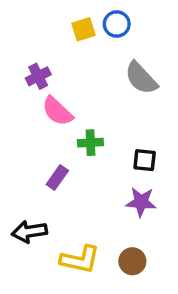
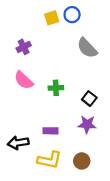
pink semicircle: (57, 111) -> (24, 80), moved
black square: (145, 160) -> (89, 99), turned 32
purple rectangle: (57, 178) -> (51, 131), moved, turned 56

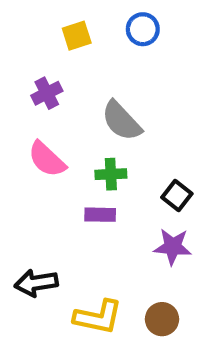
yellow square: (52, 18) -> (77, 36), moved
gray semicircle: (87, 48) -> (121, 121), moved
purple rectangle: (51, 131) -> (100, 215), moved

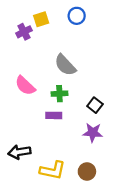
purple cross: (47, 93) -> (24, 32), moved

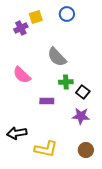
green cross: (59, 94) -> (66, 82), moved
brown circle: (87, 171) -> (86, 150), moved

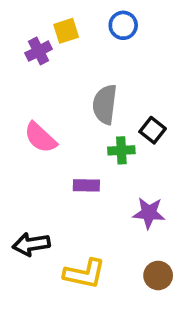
gray semicircle: (57, 57) -> (105, 104), turned 50
black square: (83, 92) -> (153, 130), moved

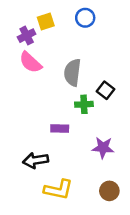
pink semicircle: (40, 138) -> (30, 62), moved
black arrow: (31, 244) -> (36, 160), moved

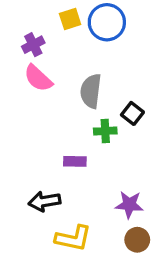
blue circle: (85, 18) -> (107, 22), size x1.5
yellow square: (46, 22) -> (70, 19), moved
purple star: (103, 148) -> (129, 205), moved

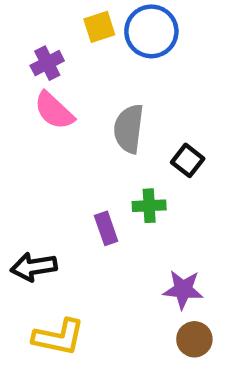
green cross: (105, 131) -> (149, 206), moved
purple rectangle: (75, 161) -> (106, 228), turned 70
black arrow: (44, 201) -> (34, 267), moved
yellow L-shape: (73, 238) -> (59, 337), moved

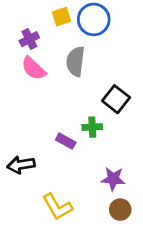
gray semicircle: (129, 129) -> (75, 61), moved
black square: (188, 160) -> (116, 99), size x1.4
purple rectangle: (106, 228) -> (66, 141), turned -42
yellow L-shape: (59, 337) -> (57, 207), moved, turned 48

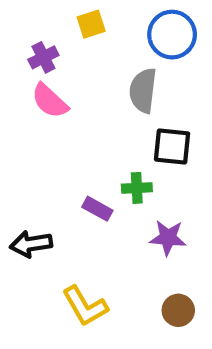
blue circle: (94, 19) -> (172, 35), moved
gray semicircle: (75, 61) -> (143, 91), moved
black square: (116, 99) -> (172, 147), turned -32
purple star: (113, 179) -> (168, 238), moved

